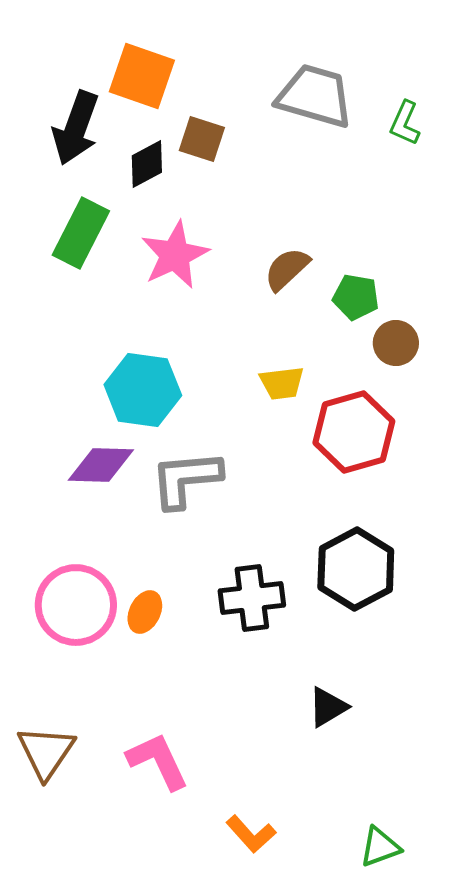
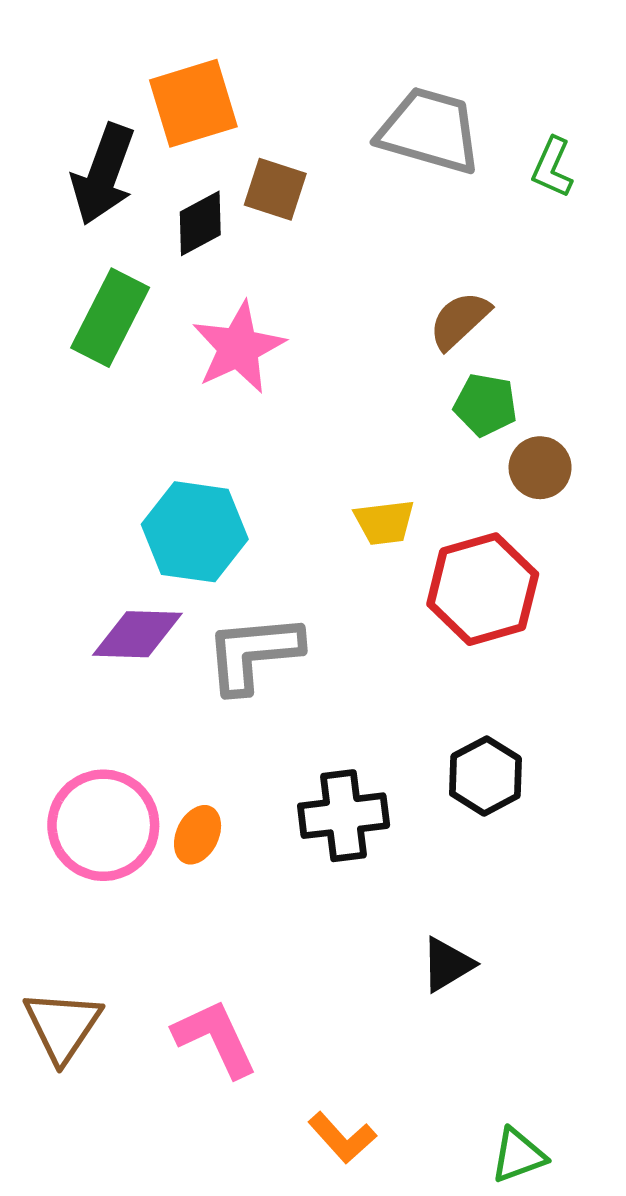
orange square: (142, 76) -> (193, 103), turned -36
brown semicircle: (287, 269) -> (460, 320), moved
black hexagon: (356, 569) -> (485, 776), size x0.7

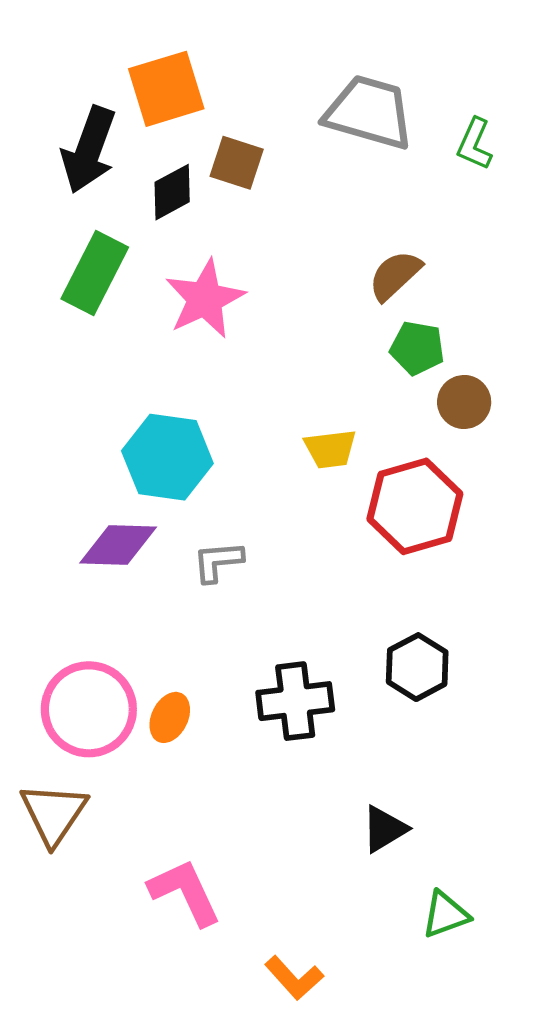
gray L-shape: (253, 653) -> (218, 561), size x0.6
brown triangle: (62, 1026) -> (54, 814), moved
green triangle: (518, 1155) -> (445, 915), moved

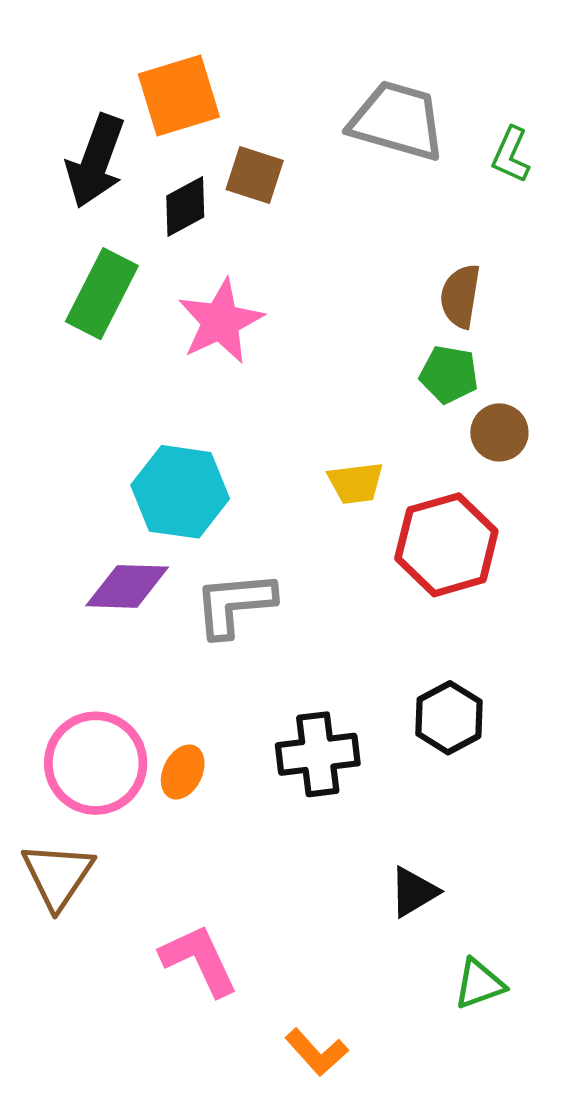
brown semicircle: (395, 275) -> (460, 296), moved, turned -38
gray L-shape: (218, 561) -> (234, 604), size x1.5

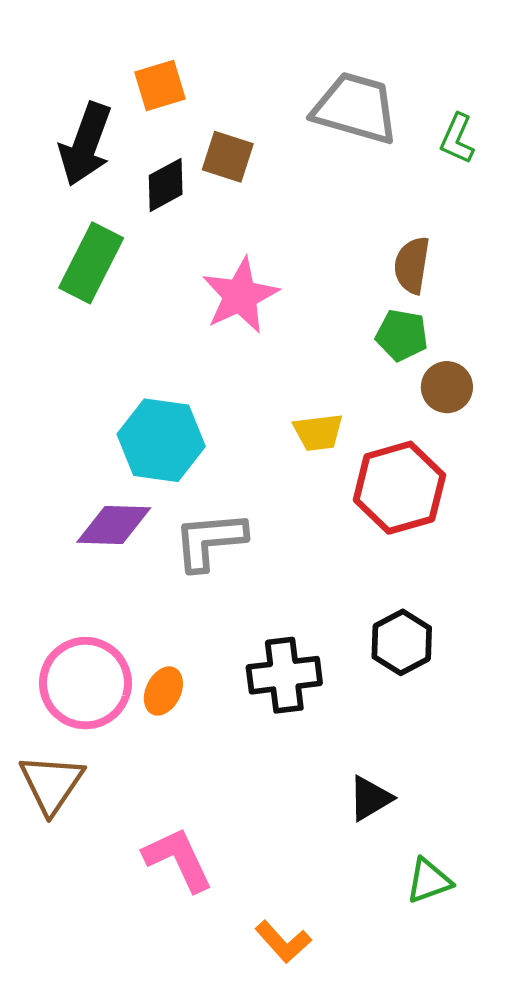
orange square: (179, 95) -> (160, 86), size x0.7
pink star: (221, 321) -> (240, 296), moved

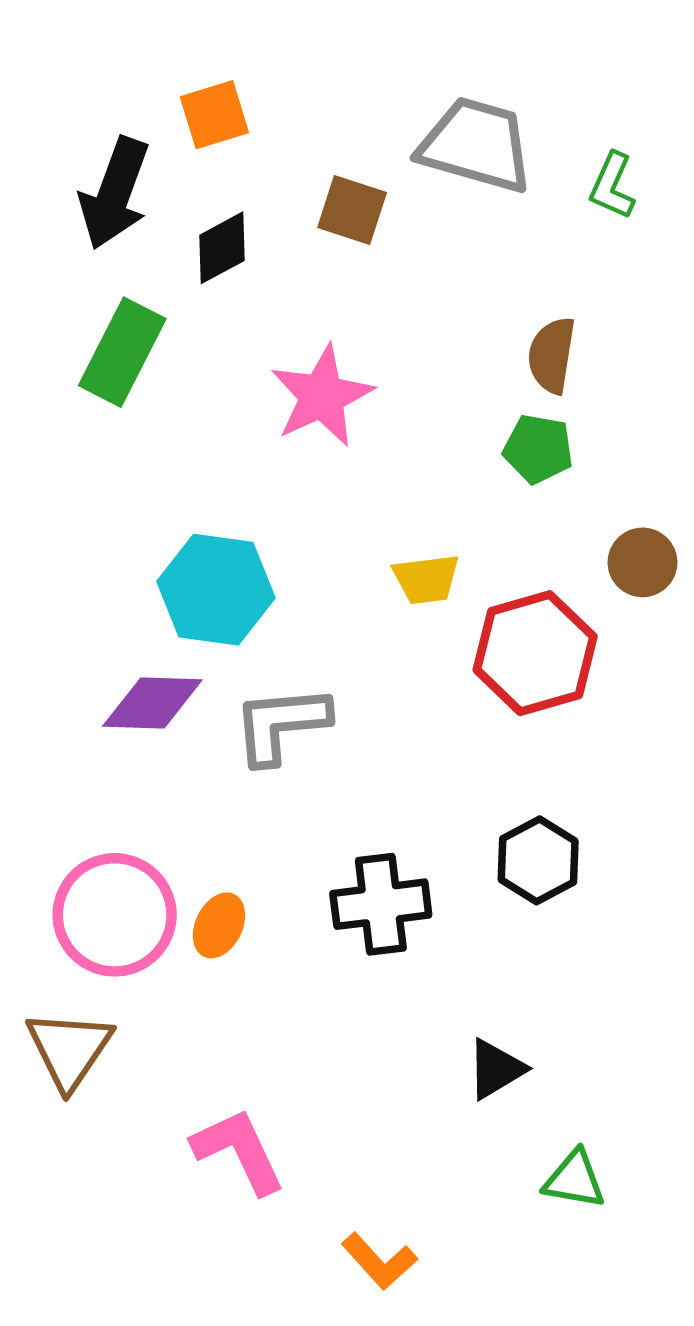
brown square: (228, 157) -> (352, 210), moved
brown circle: (447, 387) -> (642, 562), moved
green triangle: (429, 881) -> (574, 1180), turned 30

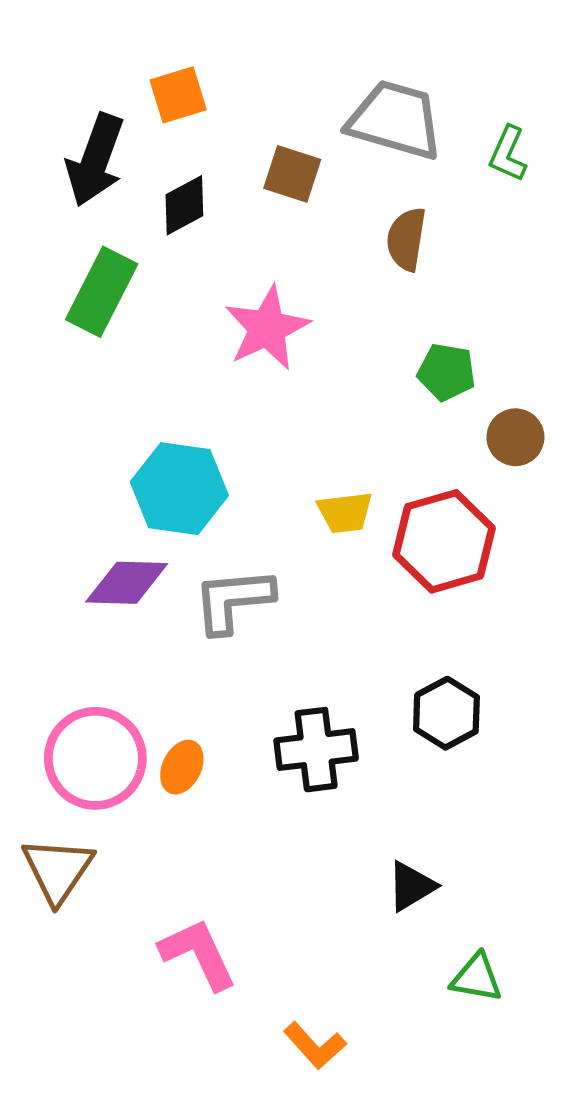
brown semicircle: (552, 355) -> (406, 239), moved
brown circle: (642, 562) -> (515, 437), moved
yellow trapezoid: (426, 579) -> (345, 513), moved

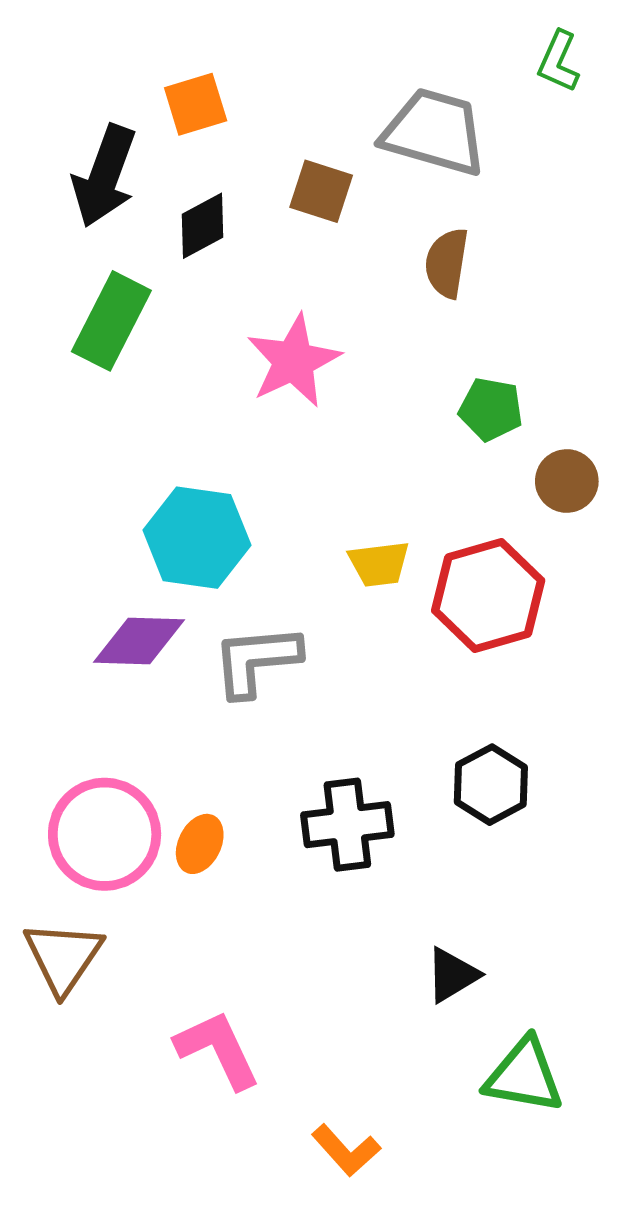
green L-shape: (508, 154) -> (558, 62), moved
green triangle: (477, 978) -> (524, 1076), size x1.4

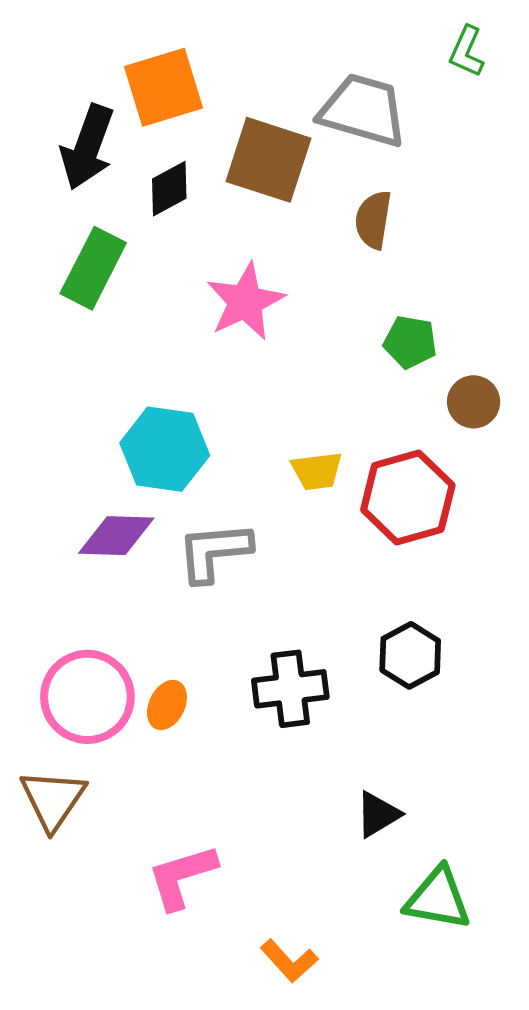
orange square: (196, 104) -> (164, 87), size x1.5
brown square: (321, 191) -> (268, 160), size x1.6
pink L-shape: (218, 1050) -> (182, 877), turned -82

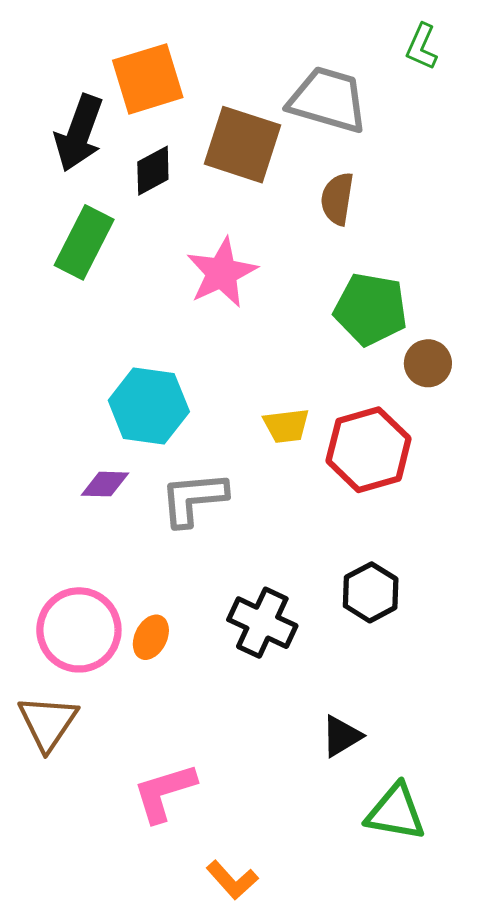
green pentagon: (410, 342) -> (371, 309), size x1.5
purple diamond: (116, 536) -> (105, 484), size x0.7
black cross: (290, 689) -> (262, 623), turned 32
orange L-shape: (289, 961) -> (232, 880), moved

